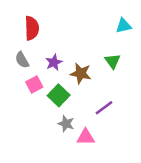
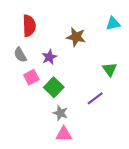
green triangle: (113, 61) -> (110, 69), moved
brown star: (81, 73) -> (76, 37), moved
pink triangle: (86, 137) -> (64, 134), moved

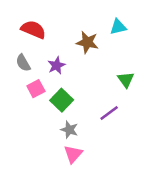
cyan triangle: (113, 23) -> (118, 27), moved
red semicircle: (29, 26) -> (33, 30), turned -65
pink triangle: (64, 134) -> (73, 154), turned -48

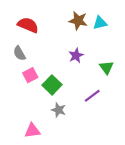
brown star: (87, 42) -> (78, 21), moved
purple star: (56, 65) -> (76, 56), moved
pink triangle: (73, 154) -> (32, 131), moved, turned 42

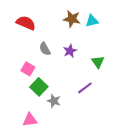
gray semicircle: (19, 53) -> (45, 49), moved
pink square: (30, 75) -> (28, 69), turned -32
green square: (52, 85) -> (39, 87), moved

